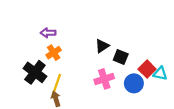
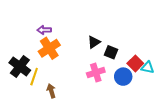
orange cross: (54, 53) -> (49, 48), size x1.5
black cross: (35, 72) -> (20, 66), moved
yellow line: (57, 83) -> (34, 77), moved

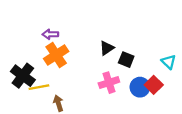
red square: (135, 63) -> (154, 85), moved
cyan triangle: (148, 67) -> (169, 62), moved, turned 32
yellow line: (34, 77) -> (39, 87), turned 60

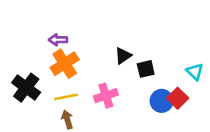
black square: (126, 60) -> (146, 69), turned -35
pink cross: (109, 83) -> (106, 96), moved
yellow line: (39, 87) -> (66, 97), moved

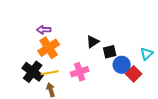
cyan triangle: (195, 72) -> (147, 54), turned 32
black cross: (26, 88) -> (33, 72), moved
blue circle: (162, 101) -> (122, 65), moved

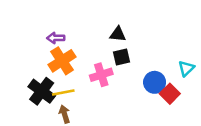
black triangle: (93, 42) -> (118, 34), moved, turned 40
black square: (110, 52) -> (122, 57), moved
pink cross: (80, 72) -> (101, 75), moved

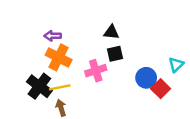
orange cross: (62, 61) -> (59, 57), turned -30

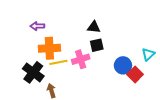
purple arrow: (53, 36) -> (37, 26), moved
orange cross: (59, 57) -> (49, 48), turned -30
yellow line: (60, 87) -> (58, 62), moved

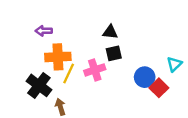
yellow line: (58, 62) -> (69, 74), turned -54

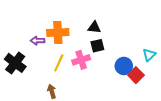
purple arrow: (44, 31) -> (37, 41), moved
orange cross: (58, 57) -> (58, 32), moved
black cross: (39, 85) -> (15, 63), moved

